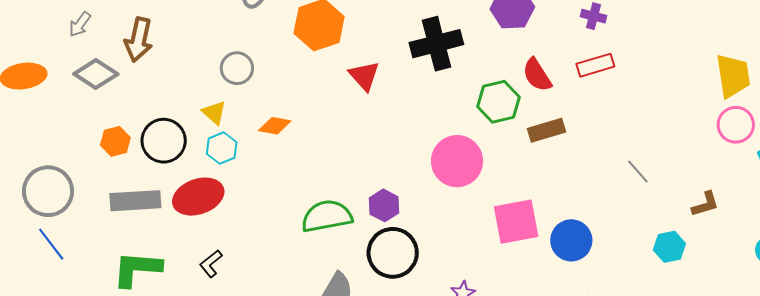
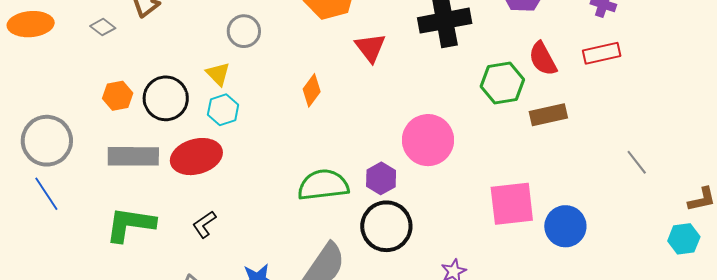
gray diamond: (96, 74) -> (103, 27), size x0.6
orange diamond: (275, 126) -> (312, 90), moved, turned -68
pink circle: (457, 161) -> (428, 140), moved
cyan hexagon: (669, 247) -> (684, 239), moved

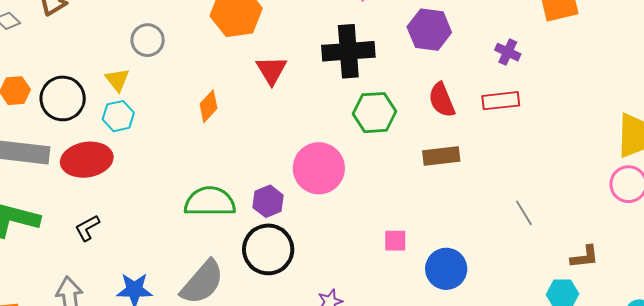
green hexagon: (502, 83) -> (374, 113), moved
pink square: (512, 204) -> (395, 241), size x0.5

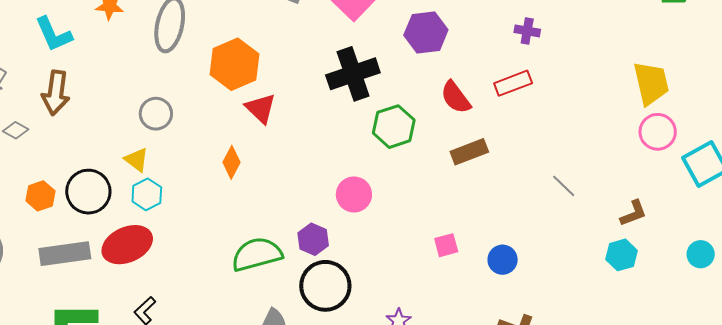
purple cross: (508, 52) -> (527, 31), moved
red triangle: (272, 70) -> (261, 108), moved
pink circle: (319, 168) -> (354, 194), size x0.7
blue circle: (446, 269) -> (503, 260), size x0.7

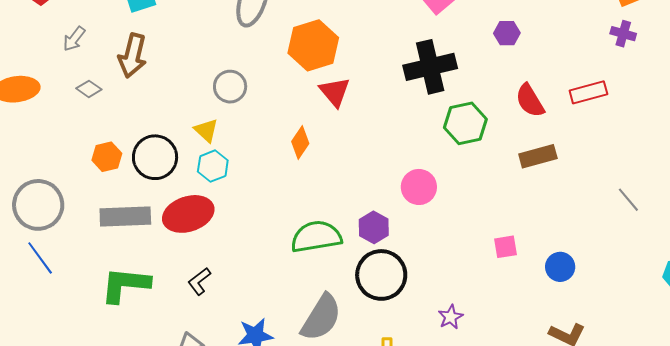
purple cross: (527, 31) -> (623, 34), moved
purple hexagon: (426, 33) -> (507, 33), size x0.6

